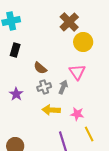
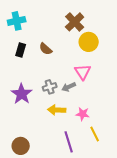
brown semicircle: (40, 68) -> (46, 49), moved
gray arrow: (63, 87) -> (69, 87), turned -136
purple star: (16, 94) -> (22, 94), size x1.5

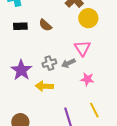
black rectangle: (21, 50) -> (20, 26), turned 72
yellow arrow: (57, 110) -> (44, 86), moved
pink star: (83, 114) -> (87, 79), moved

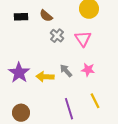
gray cross: (49, 63) -> (57, 36), moved, turned -32
gray arrow: (68, 63) -> (66, 71), moved, turned 72
purple star: (21, 70) -> (19, 73), moved

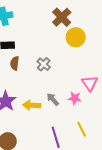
brown semicircle: (46, 16) -> (15, 63), moved, turned 56
pink triangle: (83, 39) -> (90, 83), moved

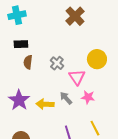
yellow circle: (76, 37) -> (97, 59), moved
pink triangle: (90, 83) -> (77, 77), moved

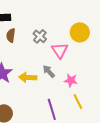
pink star: (88, 97) -> (71, 80), moved

